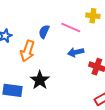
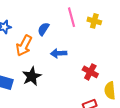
pink line: (71, 28) -> (71, 17), moved, turned 42
blue arrow: (76, 52) -> (59, 53), moved

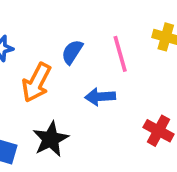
pink line: (71, 17) -> (120, 54), moved

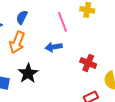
blue semicircle: (72, 52) -> (22, 17), moved

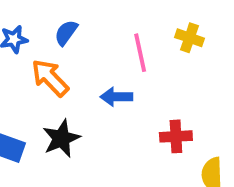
orange arrow: (17, 42) -> (50, 78), turned 105
red cross: (88, 63) -> (176, 136), turned -35

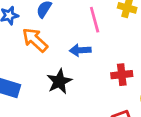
black star: (61, 138) -> (59, 81), moved

